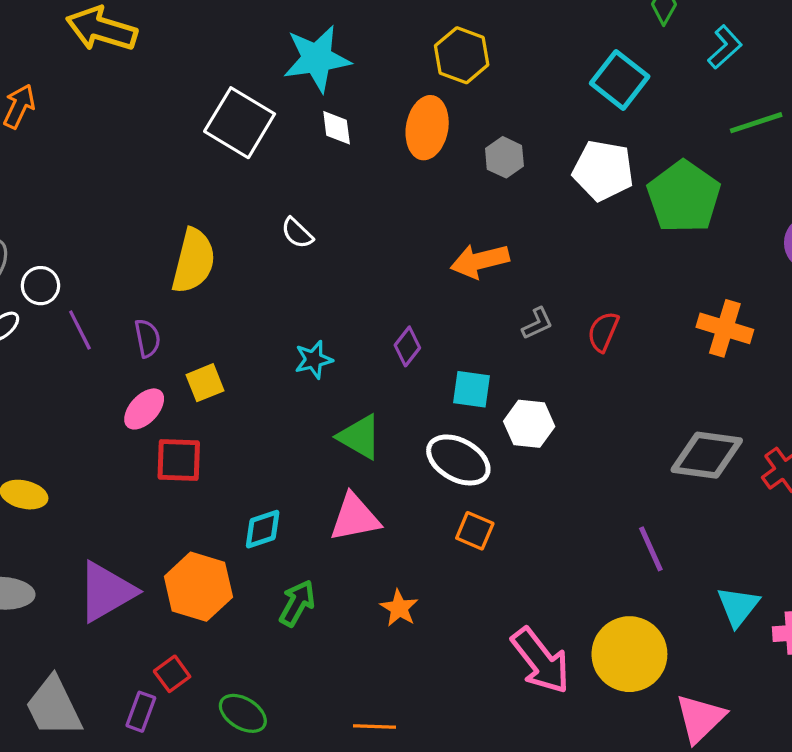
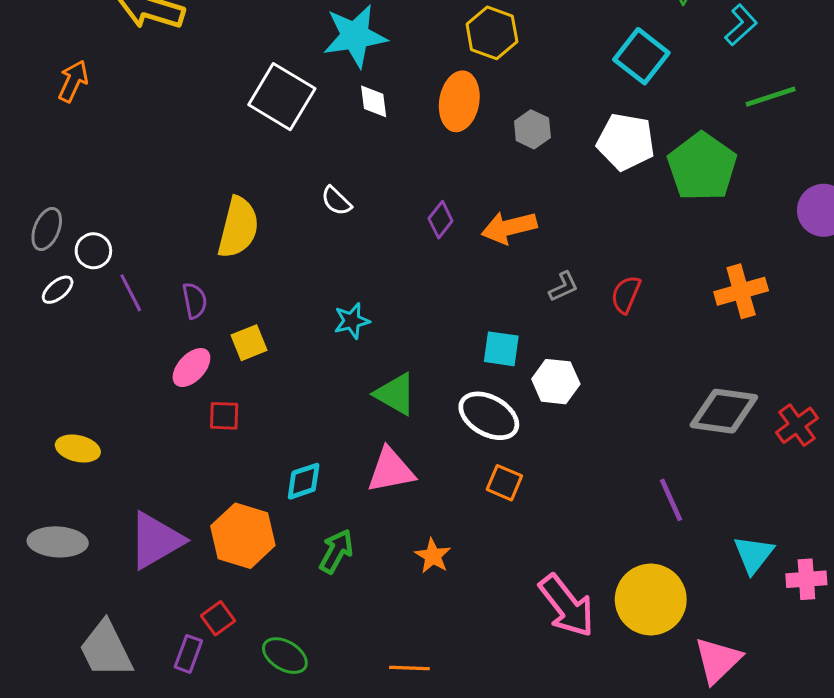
orange cross: (725, 328) -> (741, 291), turned -33
purple diamond: (407, 346) -> (441, 220), moved
red square: (179, 460) -> (224, 416), size x0.7

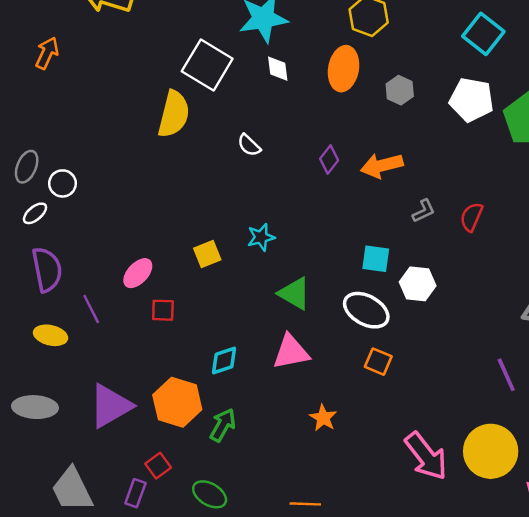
yellow semicircle: (238, 227) -> (174, 114), moved
purple line: (131, 293) -> (91, 309), moved
purple semicircle: (195, 301) -> (47, 270), moved, size x1.6
yellow square: (249, 343) -> (207, 254), moved
green arrow: (336, 551) -> (223, 425), moved

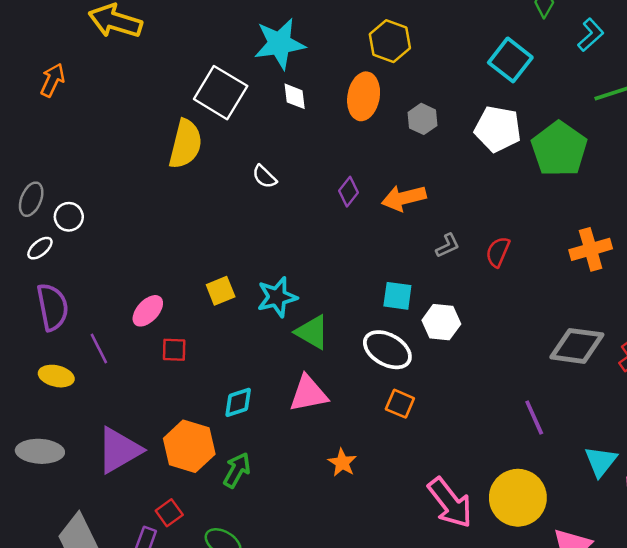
cyan star: (261, 237) -> (277, 297), moved, size x1.4

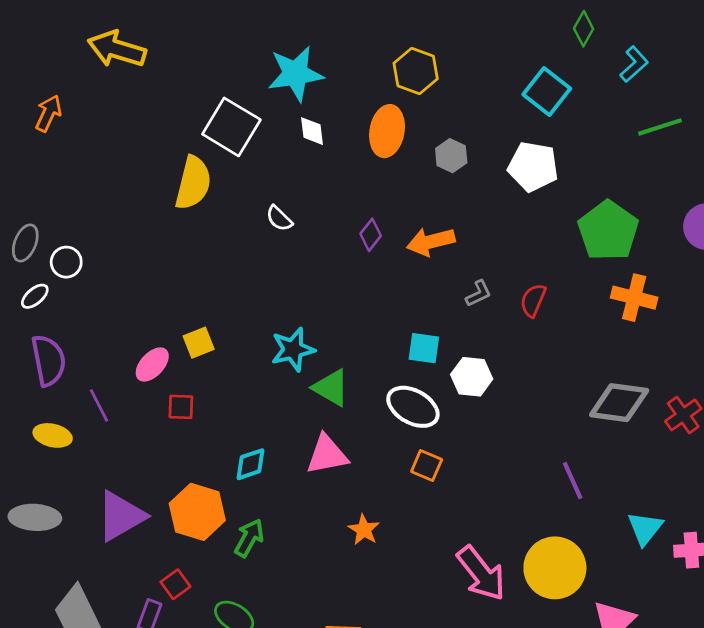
green pentagon: (559, 149) -> (608, 231), moved
orange cross: (591, 249) -> (634, 298), turned 30
yellow square: (221, 291) -> (199, 343), moved

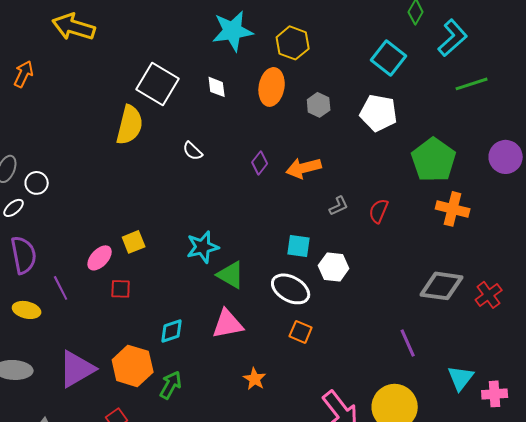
cyan L-shape: (634, 64) -> (453, 38), size x1.4
cyan star: (296, 74) -> (233, 31), moved

